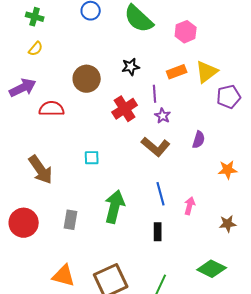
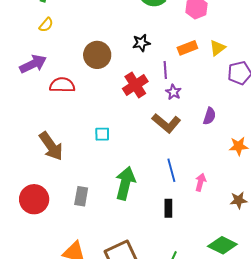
yellow triangle: (207, 72) -> (217, 48), size x0.7

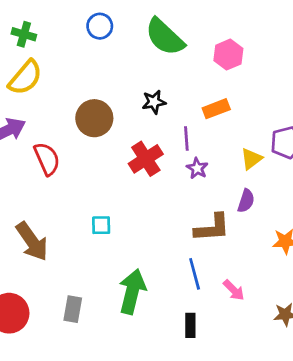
yellow semicircle: (46, 25) -> (25, 78), size x1.8
yellow triangle: (217, 48) -> (251, 159), moved
red semicircle: (62, 85) -> (47, 159), turned 65
brown L-shape: (166, 123) -> (212, 228), moved, turned -44
pink arrow: (200, 182) -> (234, 290), turned 120

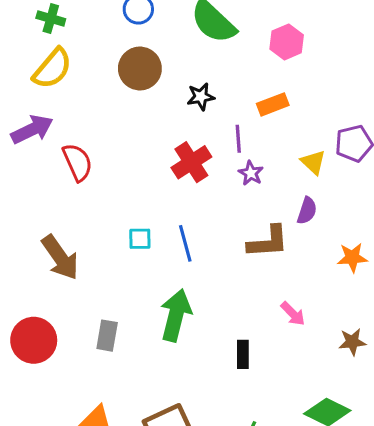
brown circle: (94, 118) -> (140, 69), moved
yellow triangle: (251, 159) -> (313, 162), turned -40
blue line: (195, 274) -> (185, 243), moved

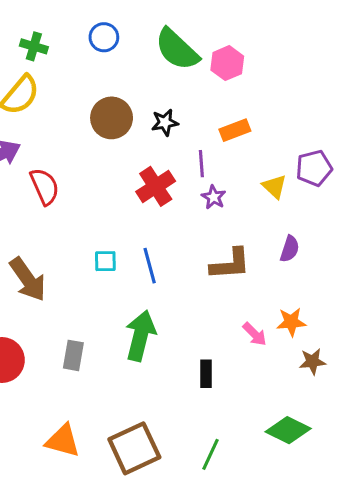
green cross: (51, 19) -> (34, 46), moved
pink hexagon: (287, 42) -> (227, 63), moved
brown circle: (140, 69) -> (112, 118), moved
purple semicircle: (307, 211) -> (290, 249), moved
orange star: (352, 257) -> (291, 322), moved

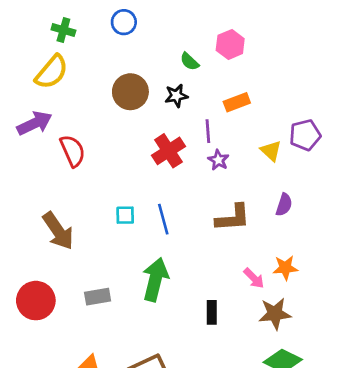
green semicircle: (177, 49) -> (189, 62), moved, size x0.5
gray rectangle: (73, 355) -> (98, 297), turned 70
brown star: (313, 362) -> (275, 314), moved, size x1.4

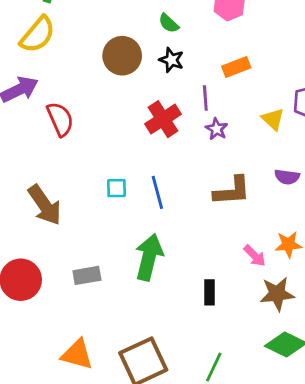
green semicircle: (189, 62) -> (169, 23), moved
black star: (176, 96) -> (171, 60), turned 30
purple semicircle: (284, 205) -> (287, 177), turned 80

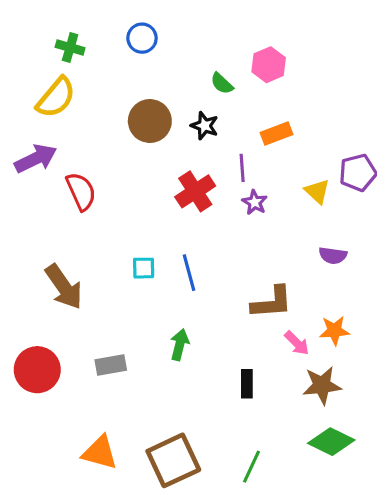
green semicircle: (169, 23) -> (222, 83), moved
brown L-shape: (232, 191) -> (272, 302), moved
green arrow: (149, 257) -> (180, 345), size x0.6

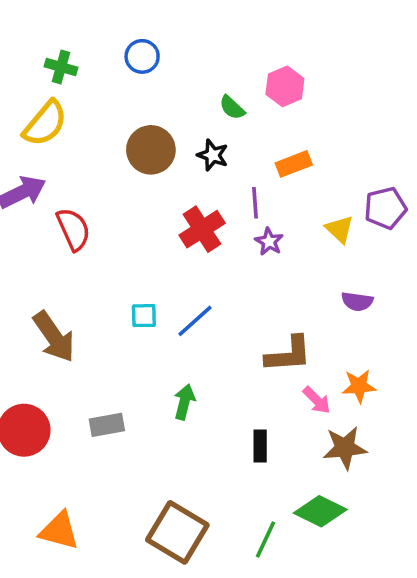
blue line: (189, 273) -> (195, 321), turned 63
green diamond: (331, 442) -> (320, 511), moved
orange triangle: (100, 453) -> (59, 531), moved
brown square: (173, 460) -> (177, 532), turned -34

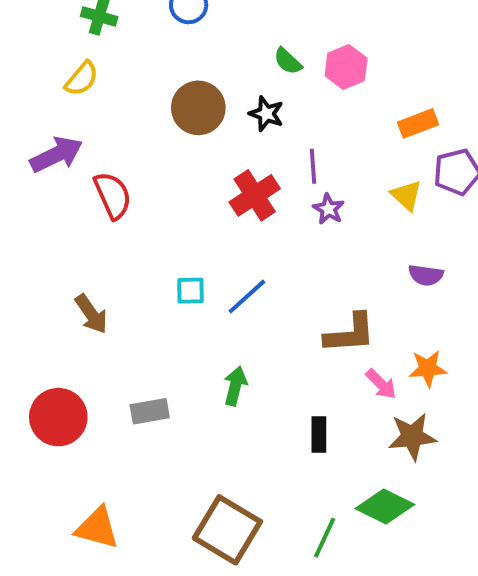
pink hexagon: (285, 86) -> (346, 67), moved
yellow semicircle: (45, 123) -> (82, 79), size x0.7
orange rectangle: (294, 164) -> (418, 123), moved
brown arrow: (54, 337) -> (91, 314), size x0.7

